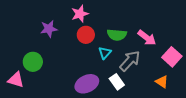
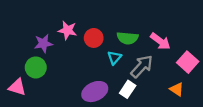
pink star: (80, 14) -> (67, 30), moved, turned 30
purple star: (49, 29) -> (43, 43), moved
white rectangle: (117, 82) -> (128, 89), turned 70

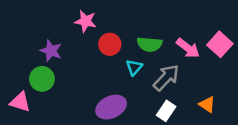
pink star: (67, 30) -> (85, 21), moved
purple star: (43, 43) -> (51, 51), turned 30
pink square: (188, 62) -> (220, 44), moved
white rectangle: (128, 89) -> (166, 111), moved

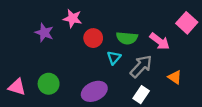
pink square: (220, 44) -> (187, 23), moved
purple star: (51, 51) -> (44, 33), moved
green circle: (42, 79) -> (49, 84), moved
orange triangle: (207, 104) -> (175, 77), moved

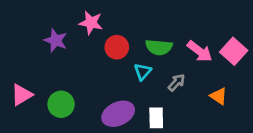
pink square: (187, 23) -> (234, 51), moved
gray arrow: (141, 66) -> (177, 83), size x0.6
pink triangle: (17, 87) -> (22, 95), moved, turned -48
white rectangle: (141, 95) -> (156, 118), moved, turned -35

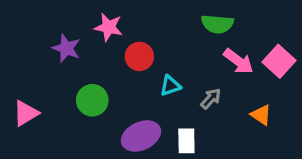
green semicircle: (159, 47) -> (217, 24), moved
cyan triangle: (143, 72) -> (170, 86), turned 30
green circle: (61, 104) -> (92, 100), moved

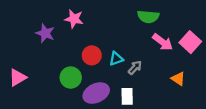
red circle: (139, 56) -> (92, 55), moved
gray arrow: (211, 99) -> (135, 68), moved
green circle: (92, 100) -> (71, 78), moved

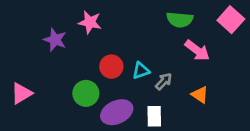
pink square: (190, 42) -> (231, 20), moved
orange triangle: (178, 79) -> (200, 95), moved

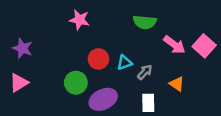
green semicircle: (180, 20) -> (145, 22), moved
pink square: (231, 20) -> (204, 46), moved
purple star: (55, 40) -> (22, 48), moved
white rectangle: (154, 116) -> (148, 103), moved

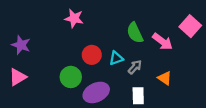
green semicircle: (145, 22) -> (135, 33), moved, turned 60
pink square: (204, 46) -> (190, 26), moved

